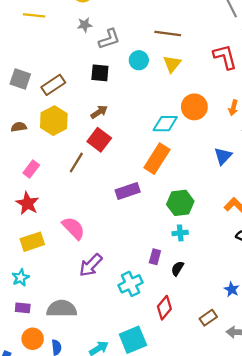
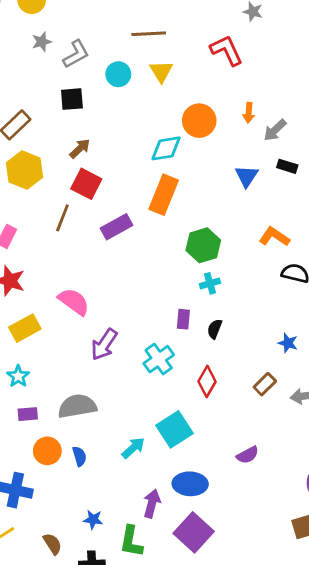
purple rectangle: (128, 191) -> (117, 227), moved

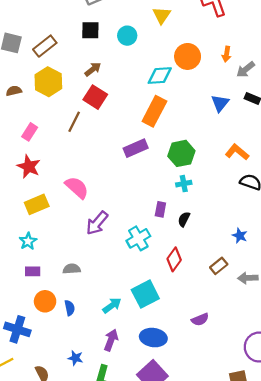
cyan circle: (118, 74) -> (127, 36), moved
purple rectangle: (117, 227) -> (136, 148), moved
gray semicircle: (77, 406) -> (72, 269), size x0.6
purple arrow: (152, 504) -> (111, 340), moved

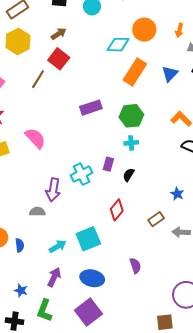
orange rectangle: (154, 111) -> (135, 72), moved
purple arrow: (97, 223) -> (53, 190), moved, turned -35
cyan cross: (138, 238) -> (82, 174), moved
gray semicircle: (72, 269) -> (37, 212), moved
purple semicircle: (200, 319) -> (135, 266), turned -91

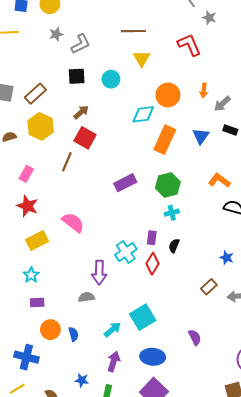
red diamond: (117, 210) -> (152, 264), moved

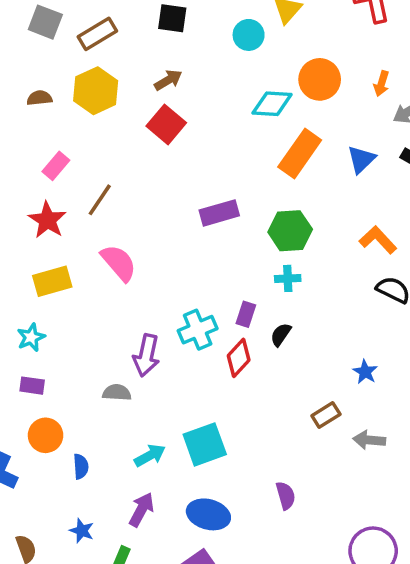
cyan circle: (111, 79) -> (249, 35), moved
brown line: (67, 162) -> (100, 200), moved
blue semicircle: (73, 334) -> (81, 466), moved

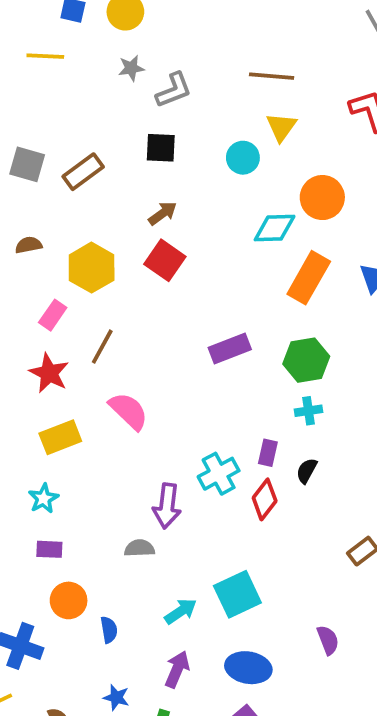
yellow hexagon: (96, 91) -> (92, 268), moved

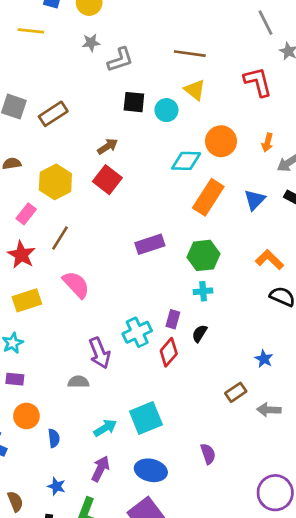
yellow triangle: (281, 127) -> (195, 90), turned -30
black square: (161, 148) -> (134, 102), moved
purple arrow: (167, 506) -> (100, 353), turned -32

